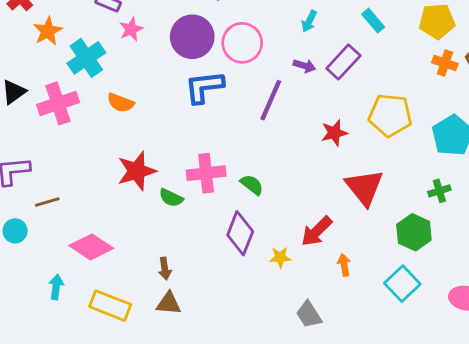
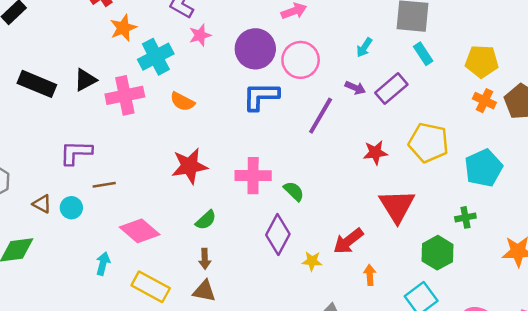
green semicircle: (171, 198) -> (206, 220), moved, turned -75

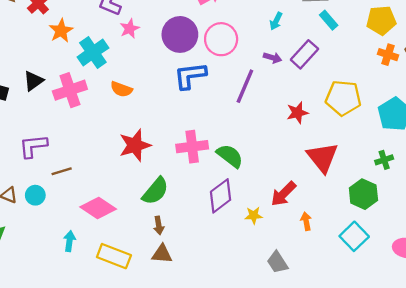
green semicircle: (294, 191) -> (230, 156), size x1.4
green semicircle: (206, 220) -> (155, 191), size x1.5
purple diamond: (278, 235) -> (221, 196), turned 32

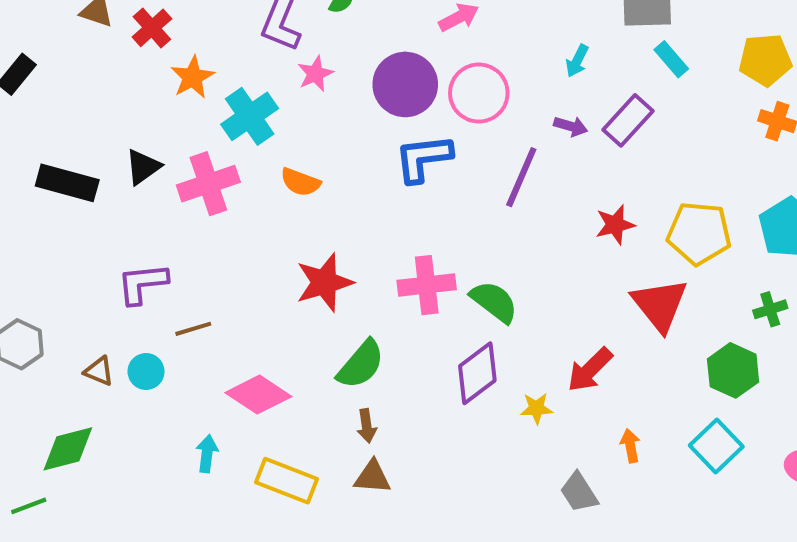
yellow pentagon: (343, 98) -> (699, 233), moved
orange arrow: (306, 221) -> (630, 446), moved

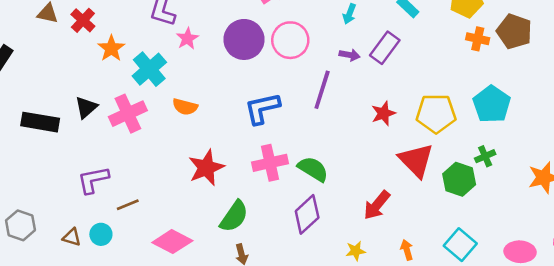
blue L-shape: (423, 158) -> (262, 108), moved
green hexagon: (733, 370) -> (459, 179), moved
yellow star: (536, 408) -> (356, 251), moved

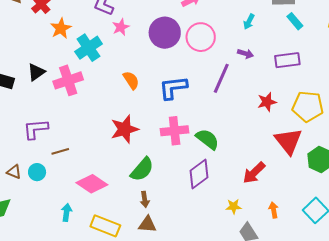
purple rectangle: (385, 48) -> (287, 60), moved, turned 40
orange semicircle: (185, 107) -> (131, 80), moved, turned -144

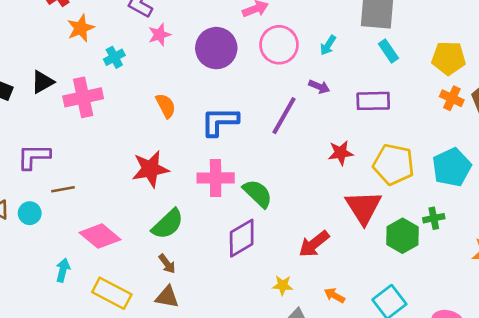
pink circle: (201, 37) -> (279, 45), moved
cyan cross: (89, 48) -> (114, 57), size x0.6
brown arrow: (145, 199) -> (167, 264), turned -35
orange arrow: (274, 210) -> (334, 295), turned -56

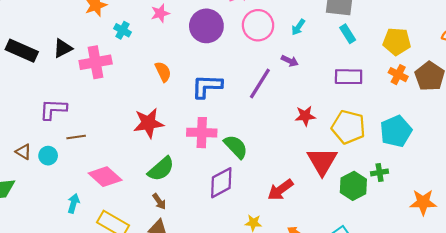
cyan cross: (114, 57) -> (122, 30), turned -35
purple rectangle: (373, 101) -> (349, 77), moved

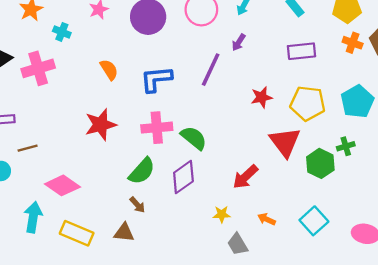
purple arrow: (290, 61) -> (239, 42), turned 105
green semicircle: (161, 169) -> (142, 171), moved
brown arrow: (159, 201) -> (137, 205), moved
cyan arrow: (73, 203) -> (33, 217), size x1.5

